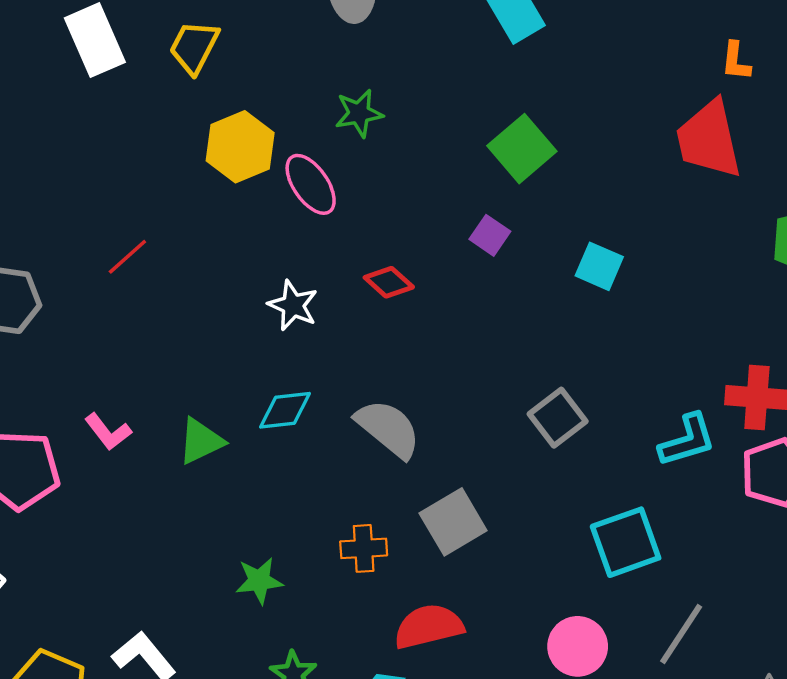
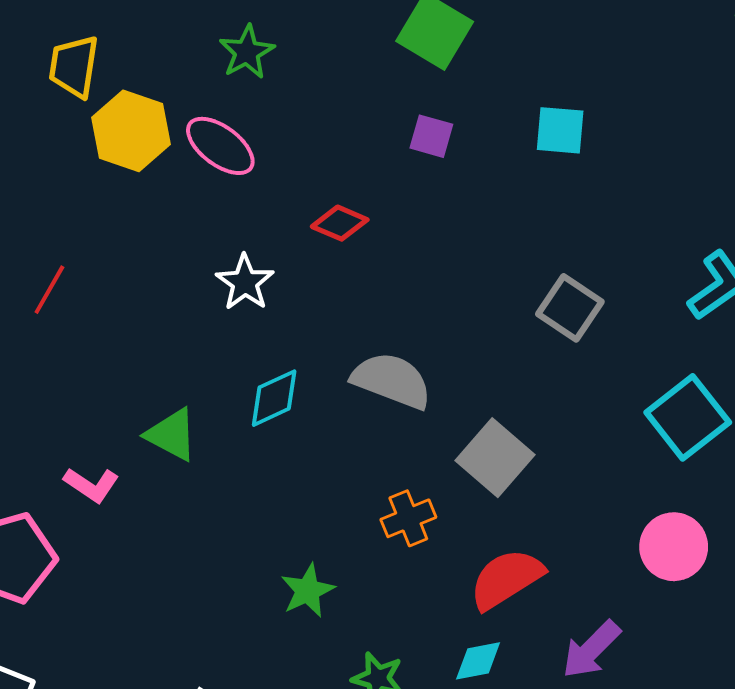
yellow trapezoid: (194, 47) -> (74, 66), moved
white star: (293, 305) -> (245, 282), turned 30
green triangle: (201, 441) -> (172, 435), moved, turned -48

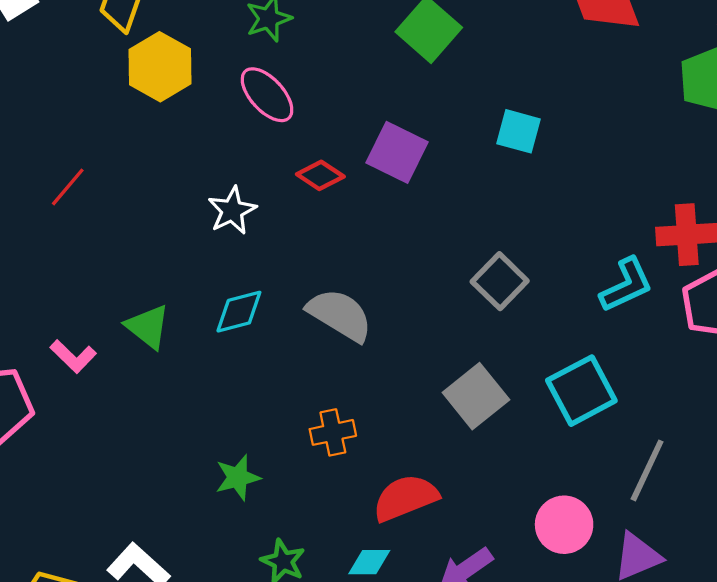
purple square: (431, 136) -> (397, 152), moved, size x1.6
pink ellipse: (220, 146) -> (267, 95), moved
gray square: (495, 458) -> (476, 396), moved
pink circle: (674, 547) -> (564, 525), moved

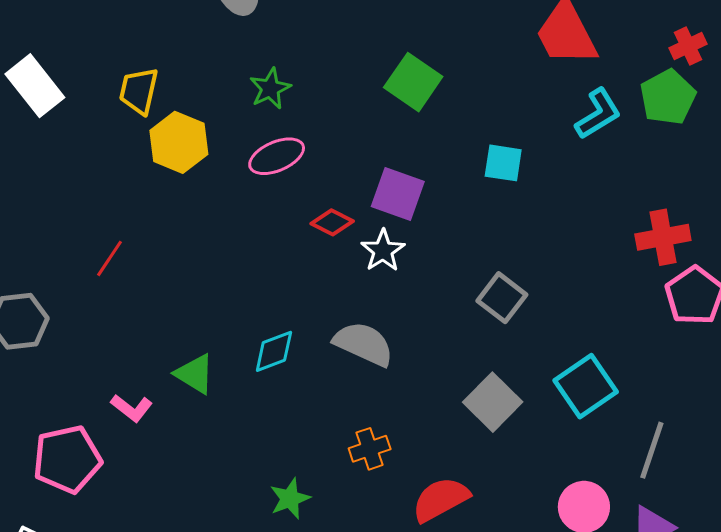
pink ellipse: (267, 95) -> (277, 156), turned -64
white star: (232, 211) -> (383, 251), moved
cyan L-shape: (626, 285) -> (598, 114), moved

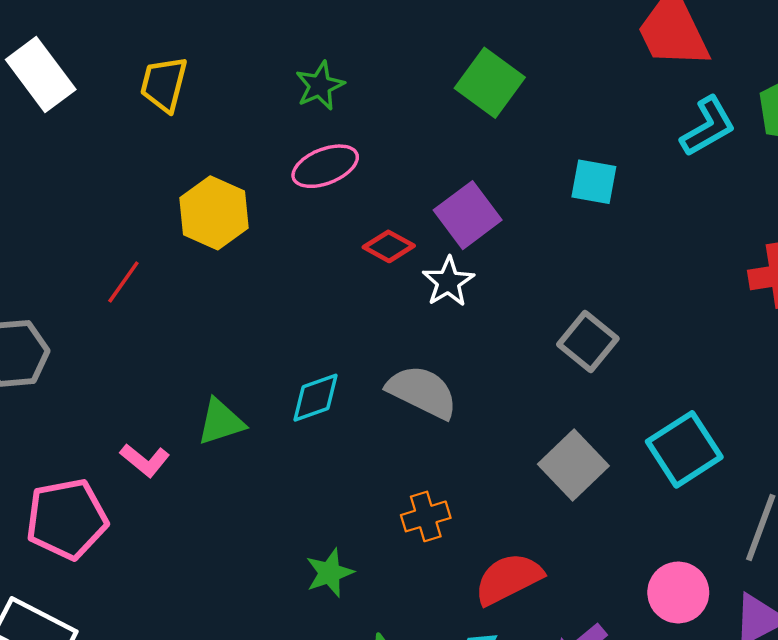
yellow hexagon: (179, 142) -> (214, 213), moved
purple square: (398, 194) -> (468, 215), turned 32
green triangle: (195, 374) -> (221, 422), turned -51

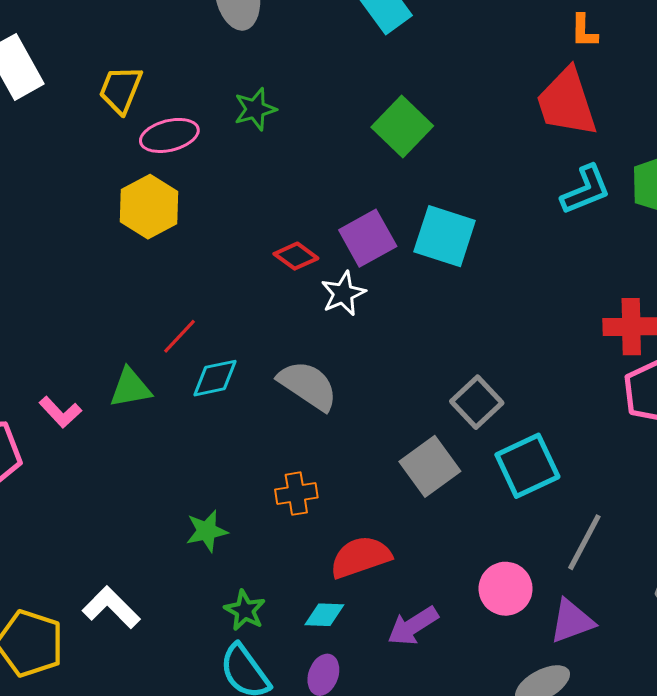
pink ellipse: (325, 166) -> (169, 135), moved
cyan square: (594, 182) -> (445, 236), moved, size x1.5
red line: (123, 282) -> (180, 336), moved
gray square: (588, 342) -> (477, 402), moved

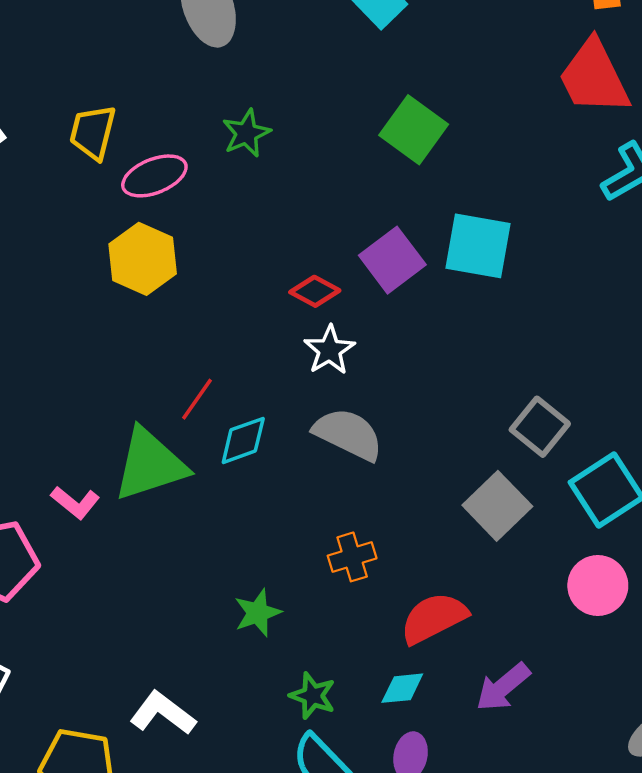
white star: (343, 294) -> (329, 350), moved
green triangle: (130, 388) -> (150, 465), size x1.6
pink circle: (506, 589) -> (598, 586), moved

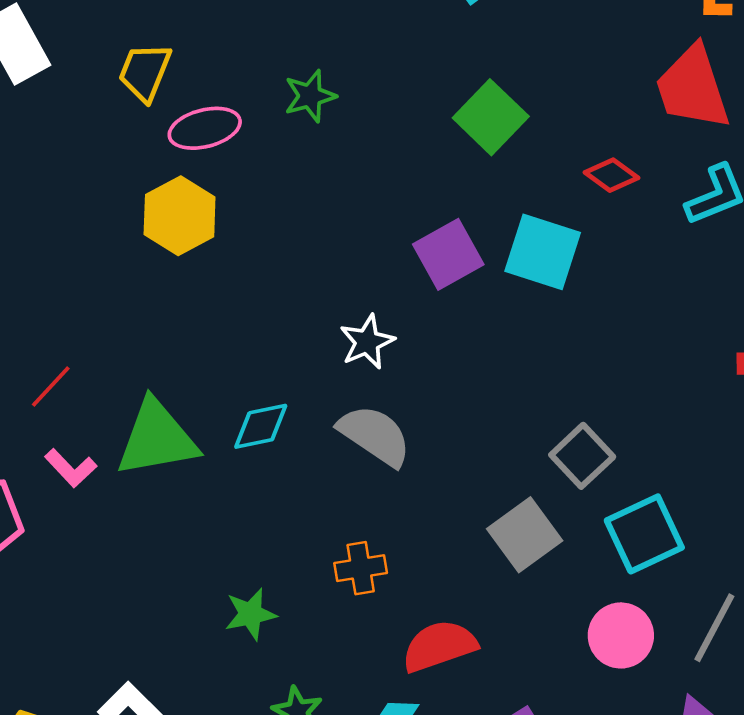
red diamond: (315, 291) -> (612, 175), moved
red line: (197, 399) -> (51, 386), moved

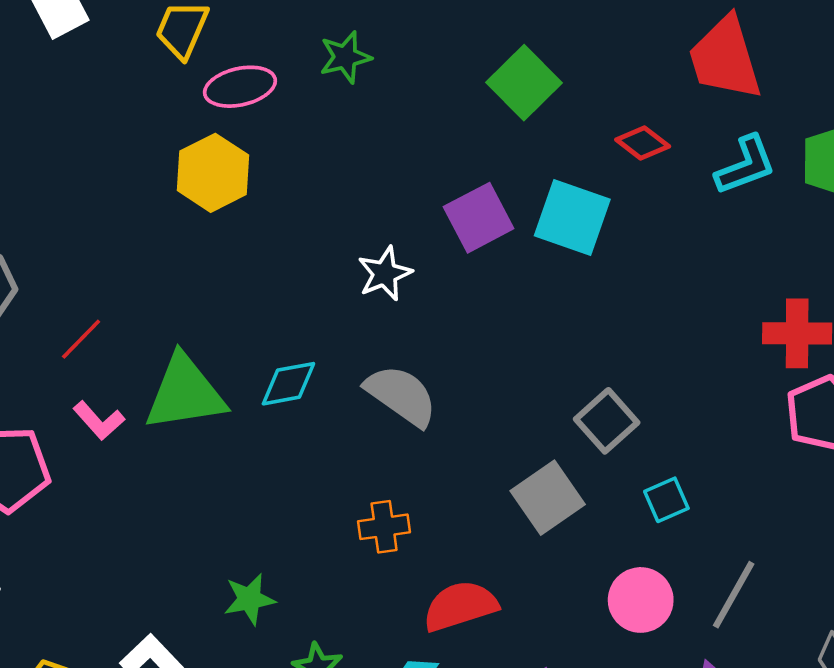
white star: (367, 342) -> (385, 274), moved
cyan square: (644, 534) -> (666, 500), size x0.6
green star: (250, 614) -> (249, 599), moved

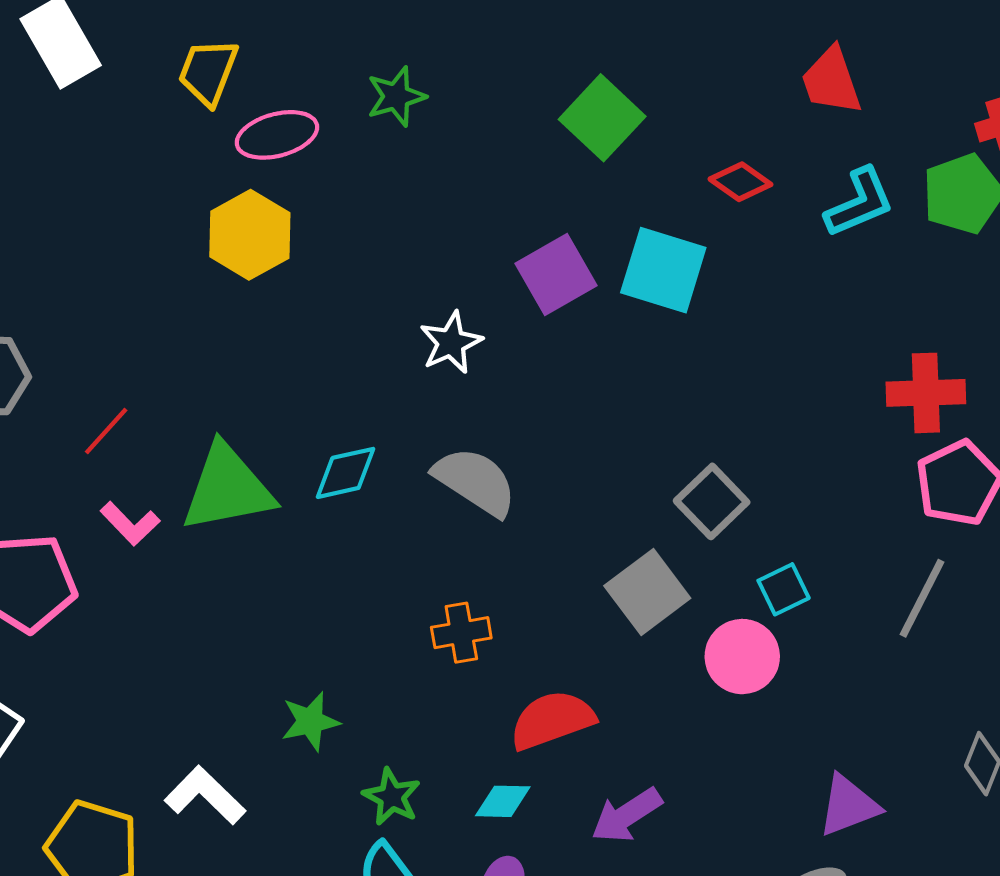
red trapezoid: (725, 58) -> (831, 81), size x0.7
gray line: (734, 595) -> (922, 598), moved
pink circle: (641, 600) -> (742, 657), moved

